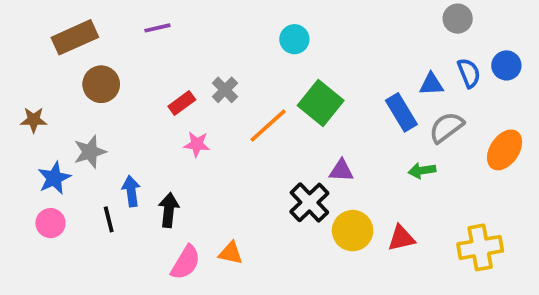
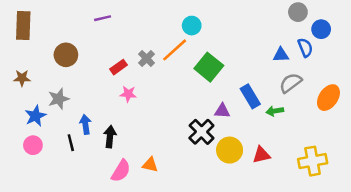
brown rectangle: (75, 37) -> (23, 26), moved, turned -64
blue circle: (506, 65) -> (321, 29), moved
blue rectangle: (401, 112) -> (250, 96), moved
orange line: (268, 126) -> (175, 50), moved

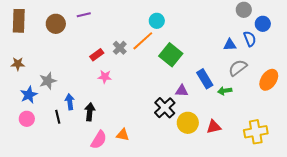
brown circle: (66, 55) -> (56, 24), moved

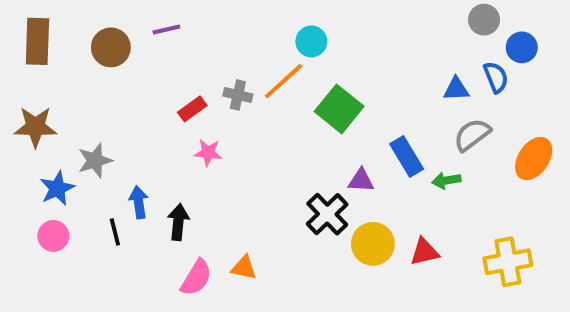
gray cross: (120, 48) -> (238, 95), turned -32
brown star: (18, 64) -> (35, 127), size x1.5

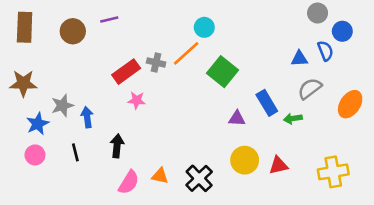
red rectangle: (192, 109) -> (126, 72), size x1.5
blue arrow: (139, 202) -> (87, 117), moved
black cross: (327, 214) -> (199, 178), moved

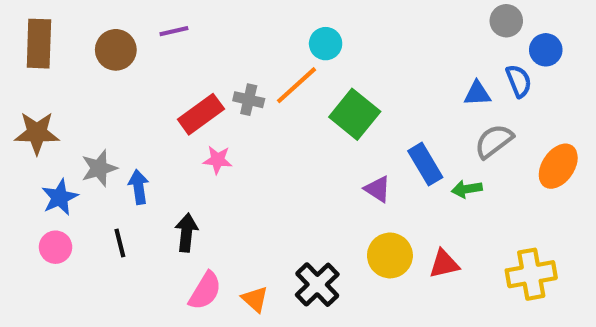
purple triangle: (237, 118) -> (377, 189), turned 30
orange triangle: (160, 176) -> (255, 299), moved, turned 30

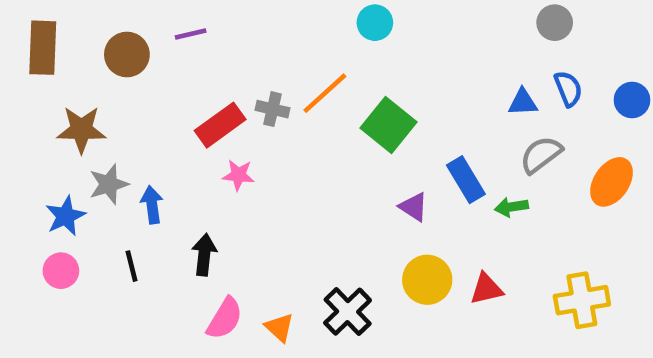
cyan circle: (326, 44) -> (375, 23), moved
blue circle: (546, 50) -> (632, 100), moved
brown star: (37, 133) -> (81, 130), moved

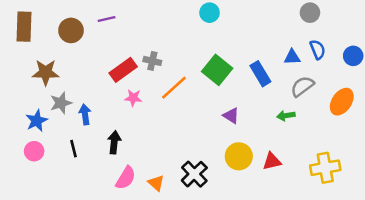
orange line: (325, 93) -> (174, 88), moved
blue rectangle: (466, 180) -> (260, 74), moved

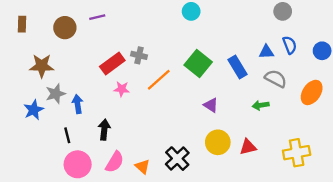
brown rectangle: (24, 27) -> (22, 24), size x0.6
gray semicircle: (302, 86) -> (276, 79), turned 65
pink circle: (34, 151) -> (78, 164), moved, size x1.5

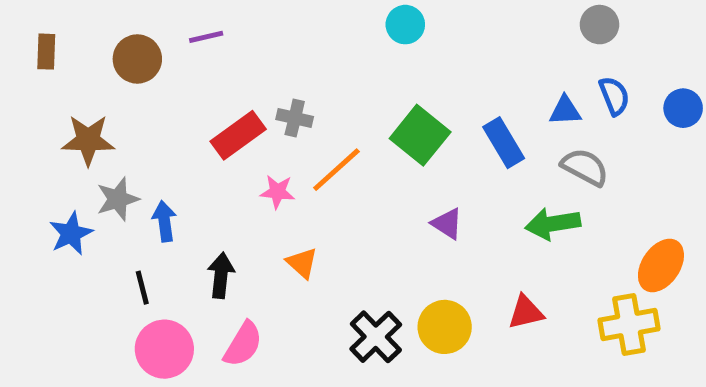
pink star: (122, 89) -> (277, 192), moved
orange ellipse: (312, 92) -> (661, 265), moved
green arrow: (261, 105) -> (553, 224), size x1.5
yellow circle: (218, 142) -> (445, 327), moved
orange triangle: (142, 167) -> (302, 263), moved

